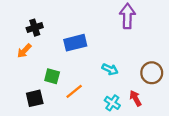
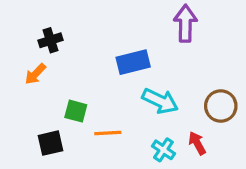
blue rectangle: (75, 43) -> (133, 62), moved
cyan arrow: (110, 69) -> (160, 101), size x1.5
orange line: (74, 91) -> (108, 133), turned 36

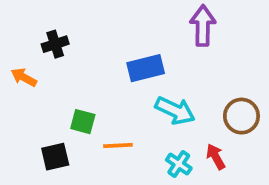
orange arrow: (35, 74) -> (24, 77), moved, turned 75

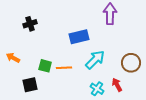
orange arrow: (24, 77) -> (13, 58), moved
cyan arrow: (175, 111) -> (95, 60), turned -70
orange line: (118, 146) -> (64, 68), moved

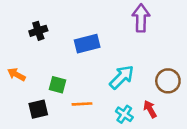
blue rectangle: (79, 37) -> (87, 44), moved
orange line: (64, 68) -> (82, 104), moved

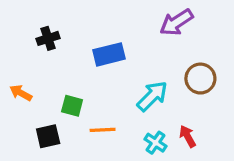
purple arrow: (141, 18) -> (176, 22), turned -124
brown circle: (168, 81) -> (200, 79), moved

